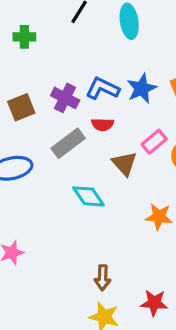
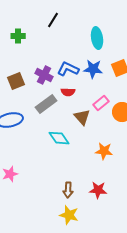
cyan ellipse: (129, 21) -> (97, 38), moved
blue star: (142, 89) -> (93, 69), turned 30
red star: (154, 303) -> (98, 190), moved

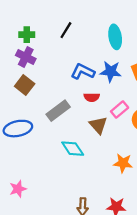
black line: (53, 20) -> (66, 30), moved
purple cross: (44, 75) -> (26, 57), moved
brown square: (16, 81) -> (25, 85), turned -30
red semicircle: (68, 92) -> (92, 97), moved

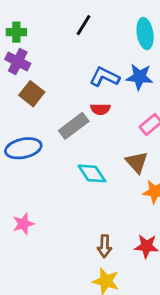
green cross: (27, 35) -> (16, 32), moved
purple cross: (26, 57) -> (18, 61), moved
red semicircle: (92, 97) -> (100, 109), moved
brown triangle: (98, 125) -> (137, 162), moved

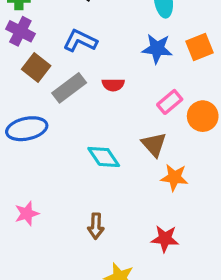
blue L-shape: (104, 77) -> (80, 41), moved
gray rectangle: (74, 126) -> (69, 88), moved
brown arrow: (104, 246) -> (96, 226), moved

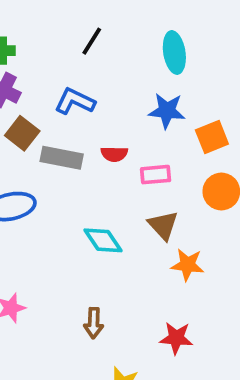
orange square: (200, 47) -> (212, 137), moved
gray rectangle: (69, 88) -> (62, 158), turned 48
pink rectangle: (170, 102) -> (156, 175), moved, turned 35

